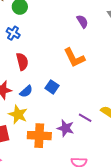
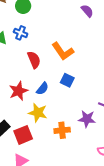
orange L-shape: (74, 58) -> (63, 51), moved
orange cross: (39, 136) -> (62, 130), size x0.7

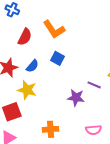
red semicircle: (34, 60) -> (25, 37), turned 48
orange cross: (62, 130) -> (51, 129), moved

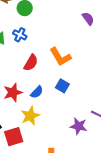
yellow star: (27, 90) -> (30, 116), turned 30

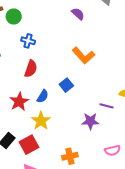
blue cross: (20, 35) -> (28, 41), moved
orange L-shape: (60, 57) -> (84, 55), moved
blue square: (62, 86) -> (66, 85), turned 32

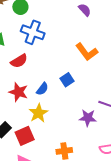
blue cross: (28, 41) -> (33, 32), size x1.6
red semicircle: (31, 69) -> (19, 61), moved, turned 36
red star: (19, 102) -> (18, 92), turned -30

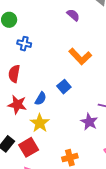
blue cross: (33, 32) -> (24, 44), size x0.6
red semicircle: (19, 61) -> (14, 74), turned 138
purple star: (88, 118) -> (89, 122), turned 30

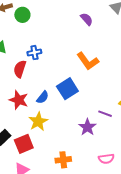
blue cross: (24, 44) -> (34, 53), moved, turned -32
blue square: (64, 87) -> (67, 89), size x1.5

